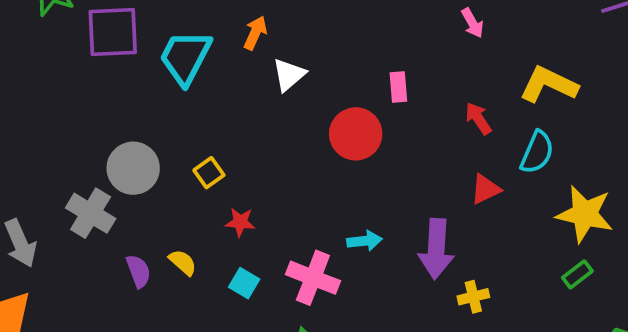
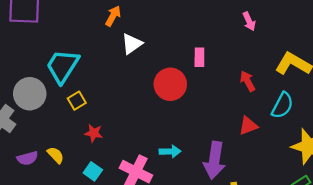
cyan trapezoid: (185, 57) -> (63, 66), moved
purple semicircle: (138, 271) -> (28, 158), turned 90

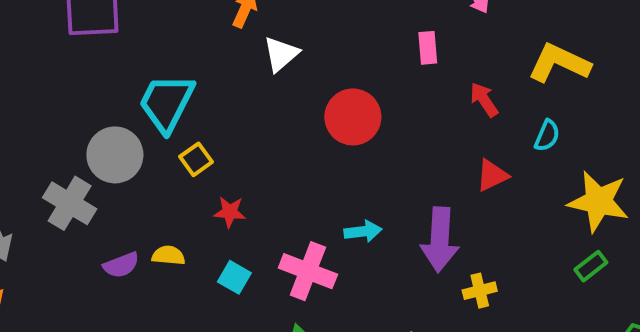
pink rectangle: (199, 57) -> (428, 48), moved
cyan semicircle: (282, 105) -> (547, 136), size x0.7
yellow semicircle: (56, 155) -> (168, 255), turned -36

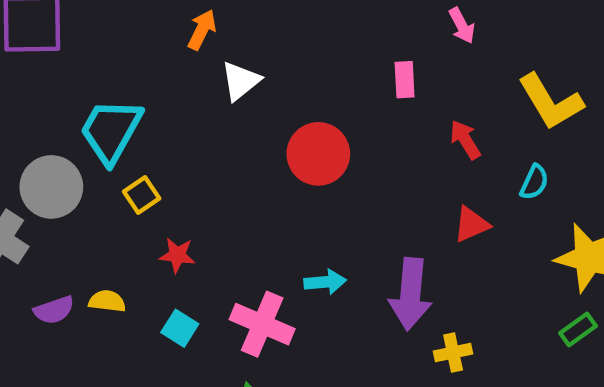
yellow L-shape: (559, 63) -> (551, 102), turned -148

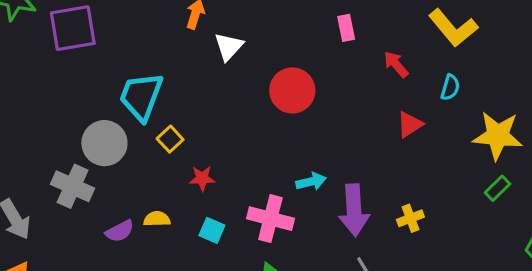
purple arrow: (410, 294) -> (354, 210), moved

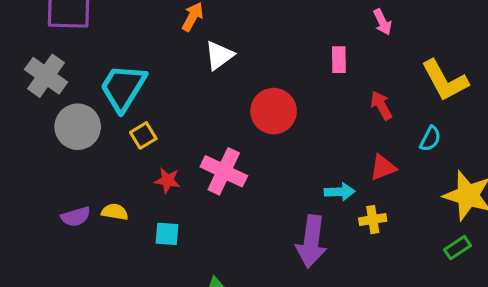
cyan arrow: (311, 182) -> (340, 192), moved
gray cross: (73, 186) -> (46, 76), moved
yellow cross: (410, 218) -> (373, 220), moved
pink cross: (270, 219) -> (224, 171), moved
cyan square: (212, 230) -> (167, 234), turned -30

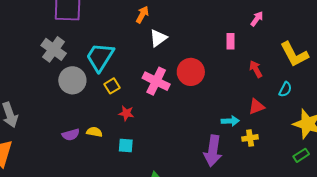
pink arrow: (382, 22) -> (257, 19), turned -119
pink cross: (224, 171) -> (156, 81), moved

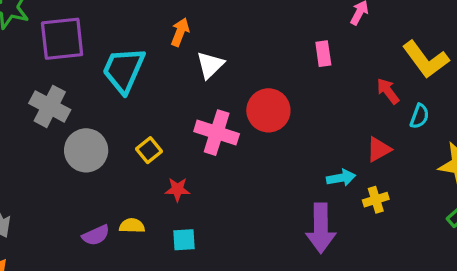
cyan trapezoid: (100, 57) -> (124, 70), moved
red arrow: (256, 69) -> (388, 91), moved

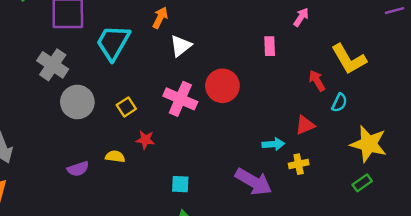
yellow semicircle: (132, 226) -> (115, 157), moved
purple arrow: (321, 228) -> (253, 182), turned -66
cyan square: (184, 240) -> (180, 184), moved

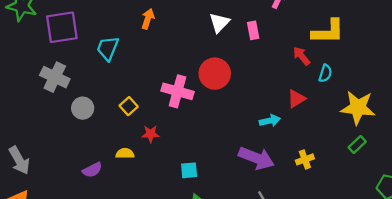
cyan trapezoid: (113, 43) -> (108, 48), size x0.7
white triangle: (181, 46) -> (219, 23), moved
yellow L-shape: (349, 59) -> (328, 32), turned -52
gray circle: (77, 102) -> (83, 108), size x0.7
yellow cross: (299, 164) -> (305, 159), moved

